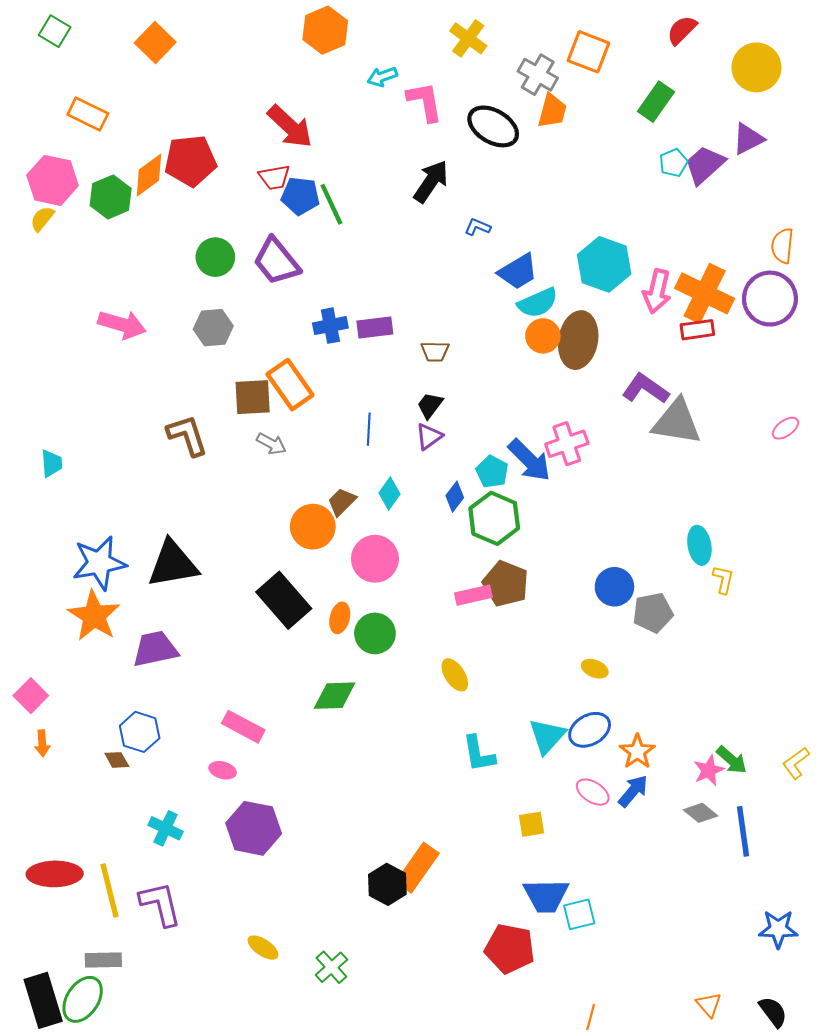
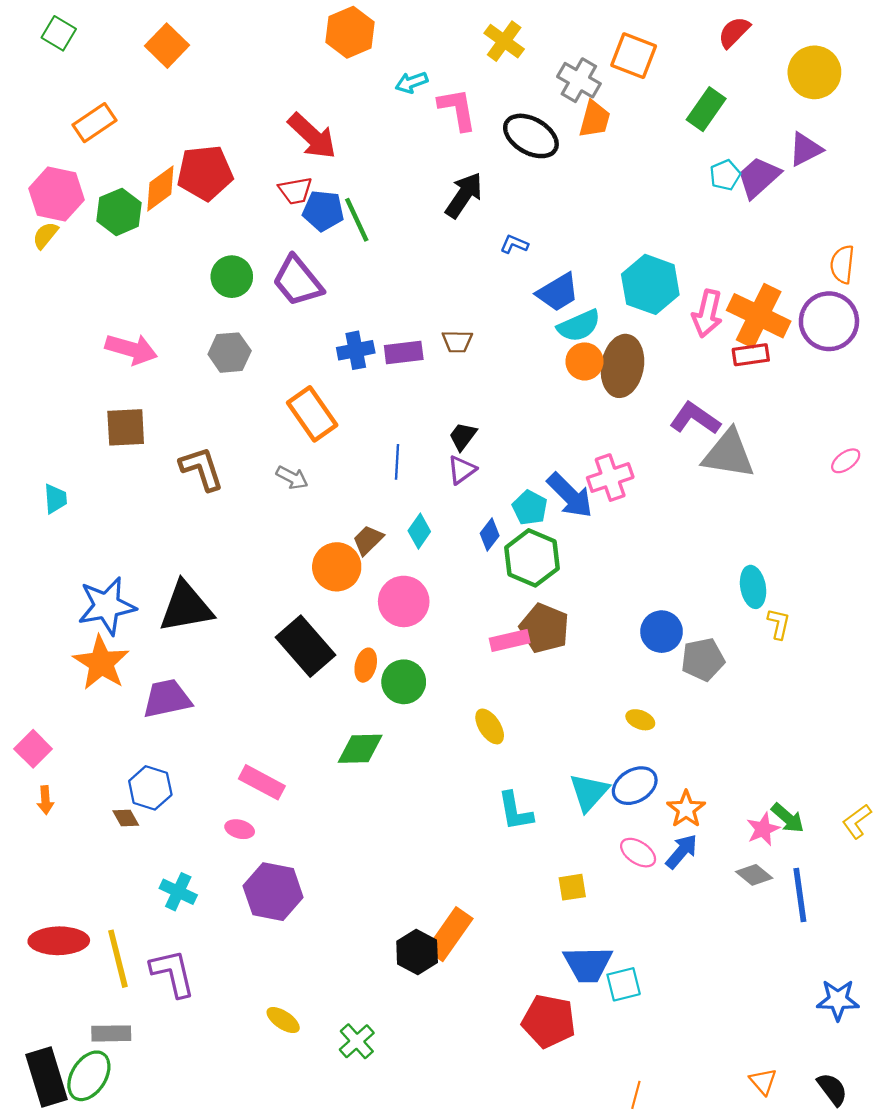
orange rectangle: (88, 114) -> (94, 123), turned -60
brown trapezoid: (435, 351) -> (457, 341), moved
brown square: (253, 397) -> (126, 427), moved

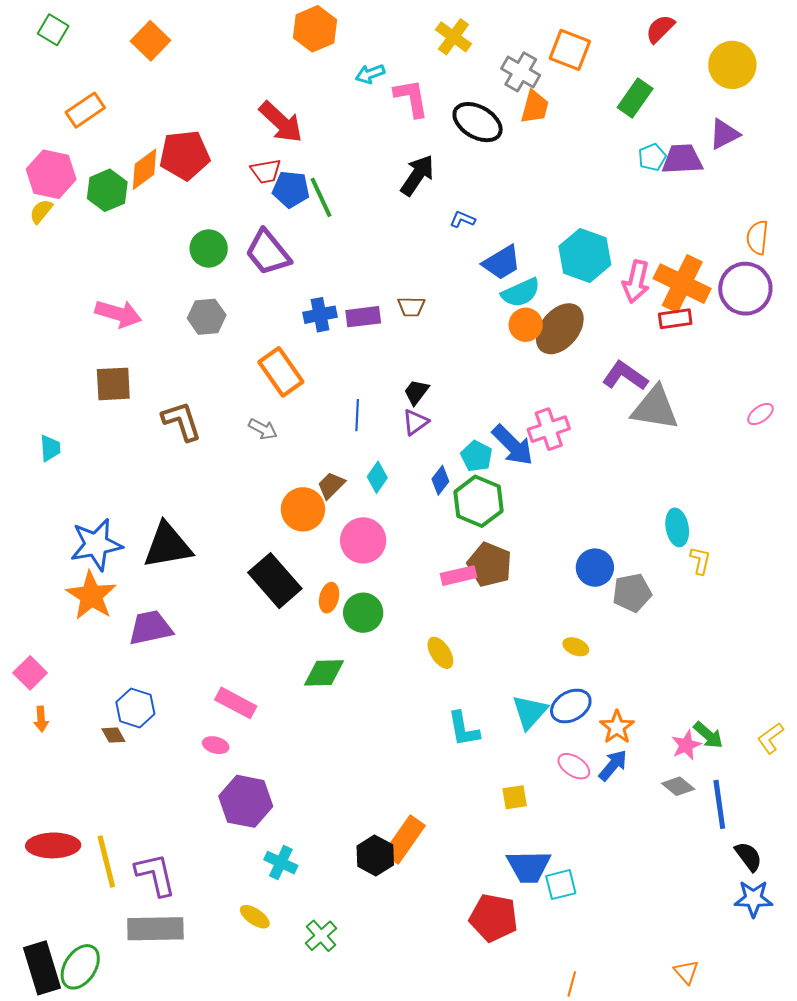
purple trapezoid: (759, 177) -> (682, 159), turned 39
brown ellipse: (622, 366) -> (560, 329), turned 30
cyan cross: (178, 892) -> (281, 863), moved
gray rectangle: (111, 1033) -> (155, 929), moved, size x1.6
black semicircle: (832, 1089) -> (748, 856), moved

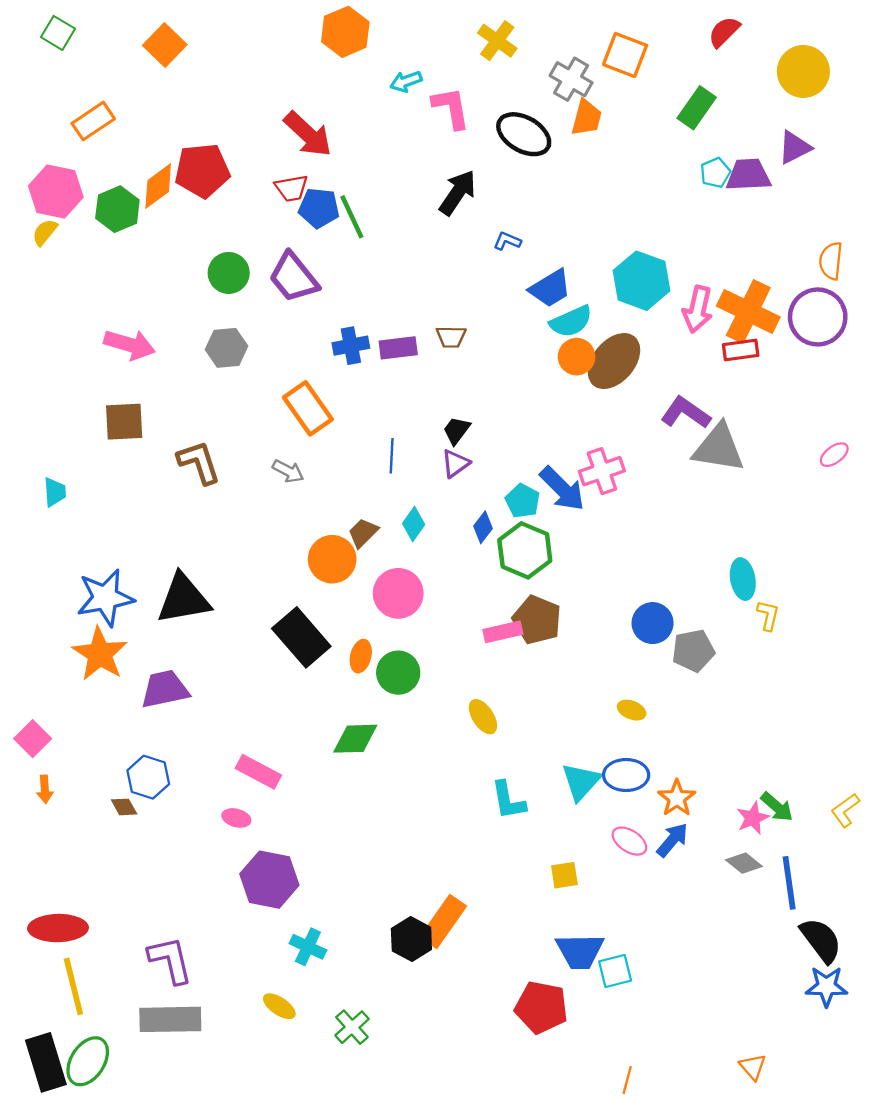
blue ellipse: (571, 706) -> (626, 775), turned 30
black semicircle: (748, 856) -> (821, 940), size x1.4
yellow line: (106, 862) -> (73, 986), moved

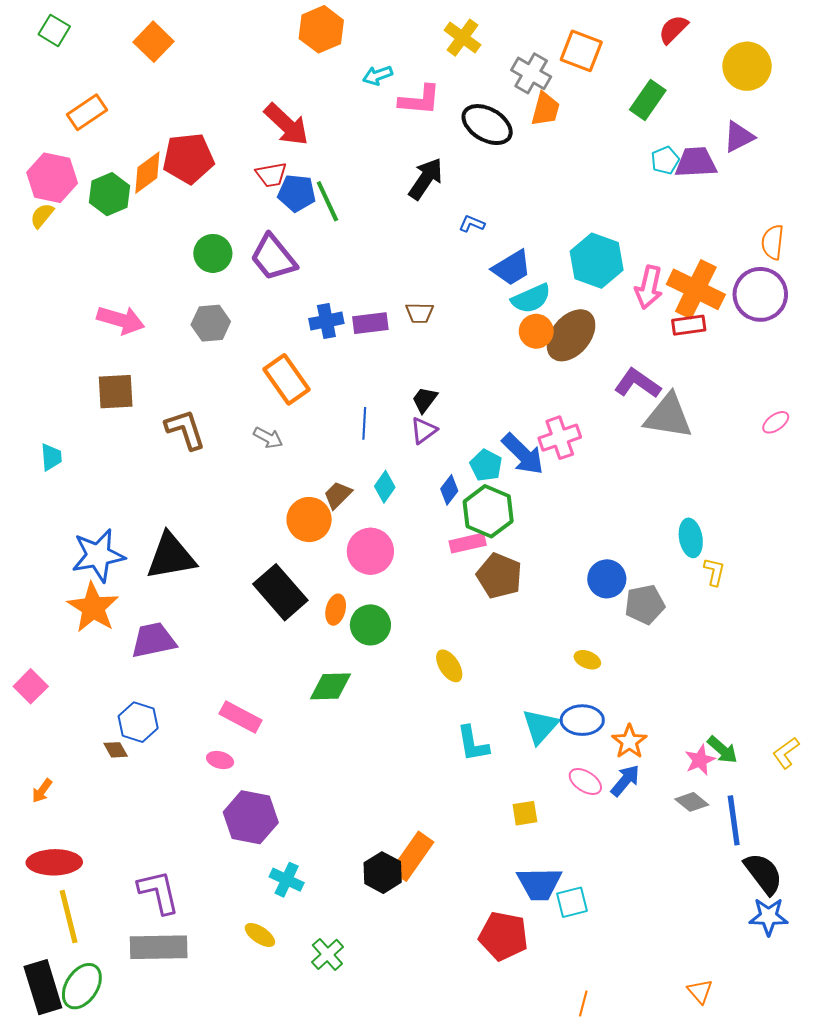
pink L-shape: (451, 108) -> (420, 100), turned 105
pink rectangle: (503, 632) -> (468, 543), moved
orange arrow: (45, 789) -> (42, 791), moved, turned 40

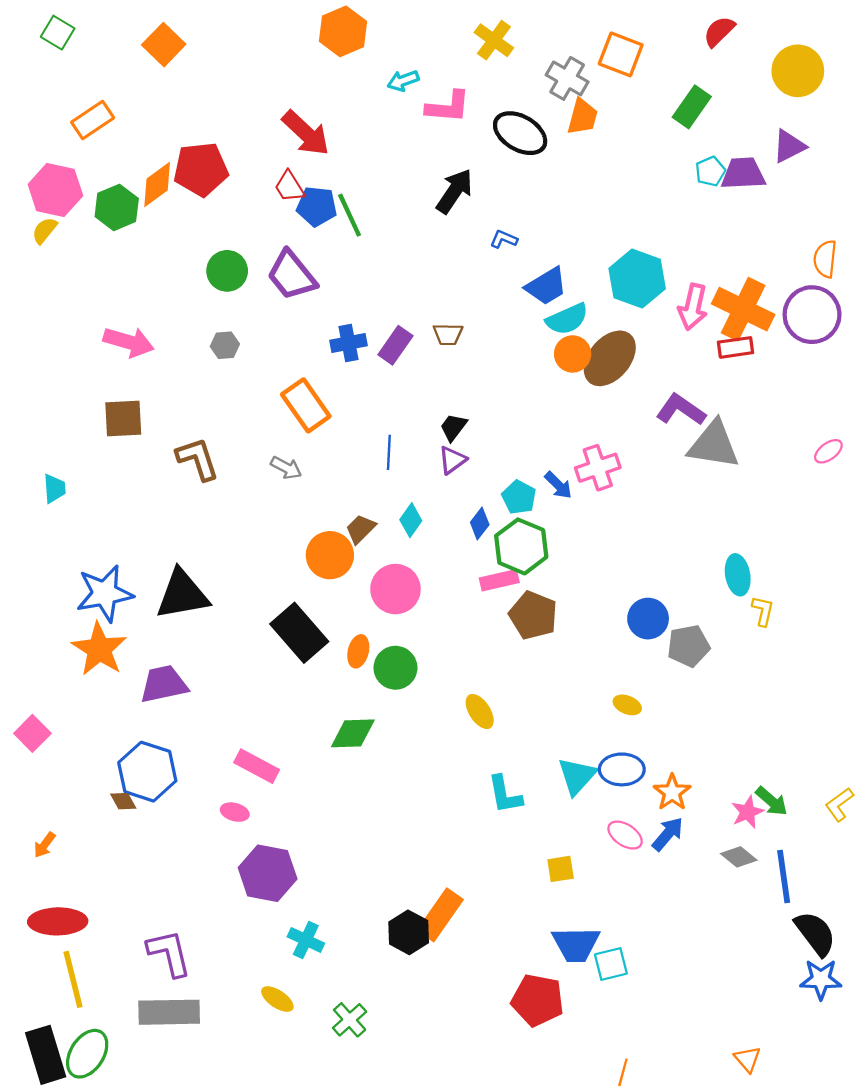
red trapezoid: (271, 175) -> (289, 187), turned 68
gray hexagon: (211, 323) -> (225, 345), size x0.7
purple rectangle: (370, 323) -> (395, 345), turned -48
blue arrow: (523, 454) -> (558, 485), size x0.6
blue hexagon: (138, 722) -> (147, 772), size x1.4

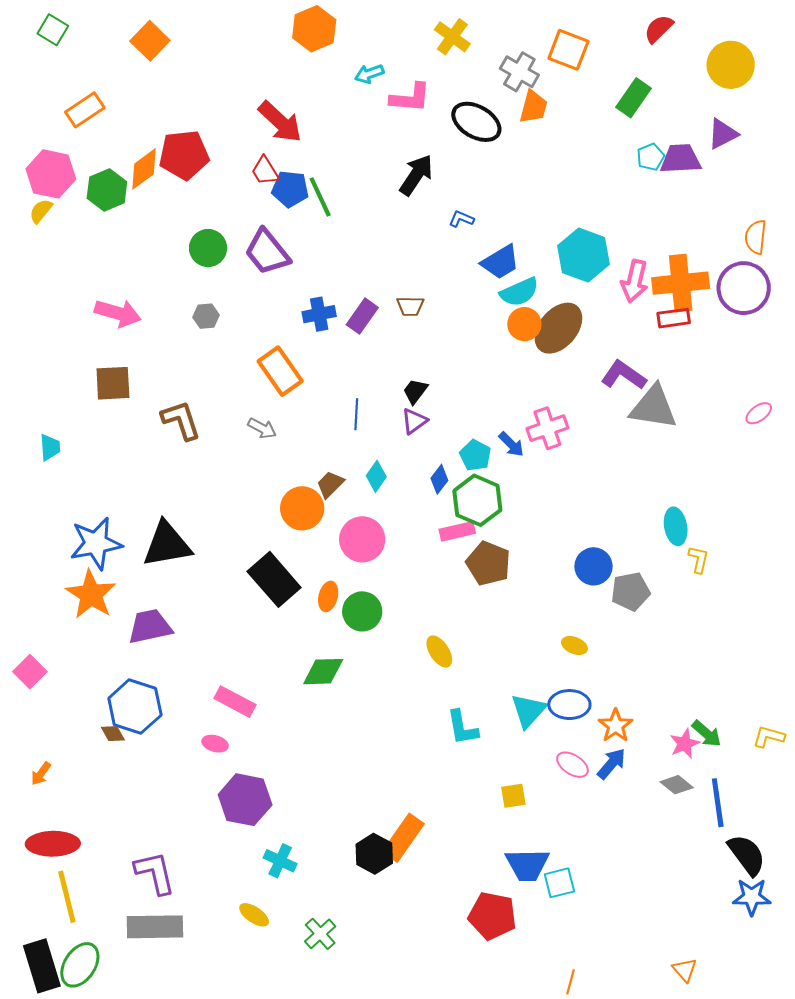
orange cross: (743, 309) -> (681, 283), turned -32
yellow L-shape: (839, 804) -> (769, 737), turned 52

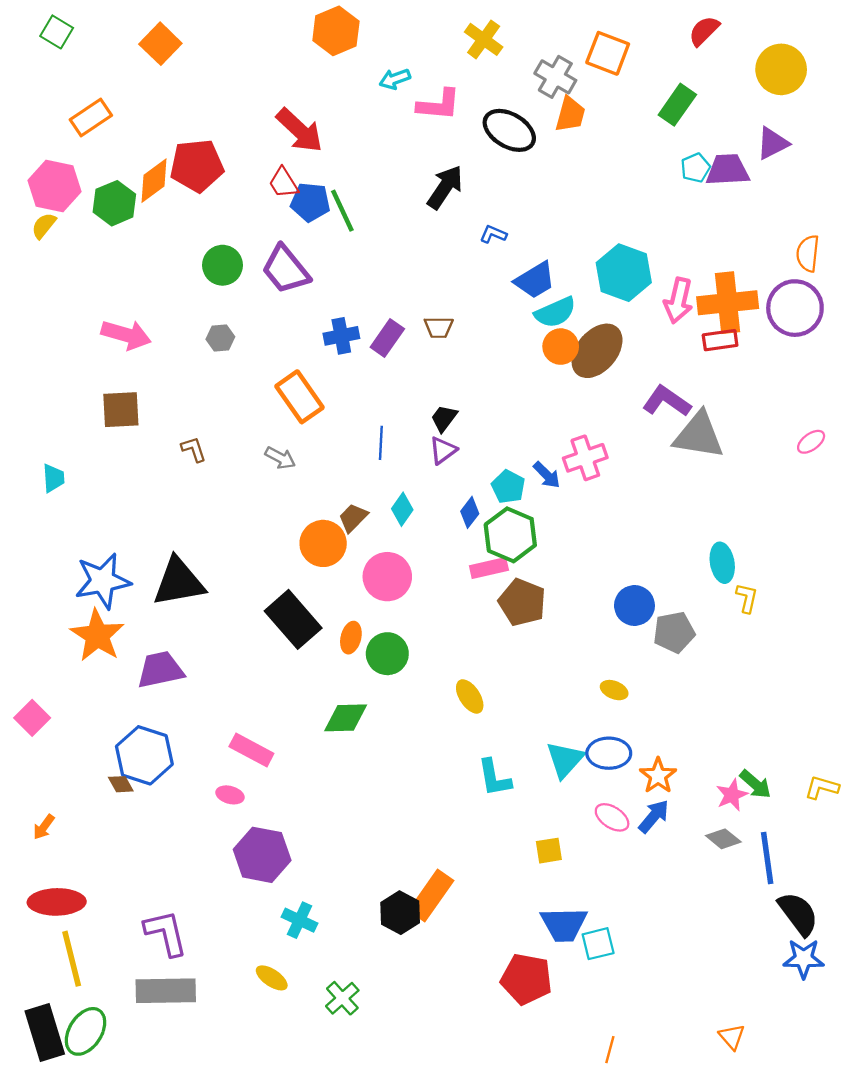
brown L-shape: (181, 420) -> (194, 449), size x0.6

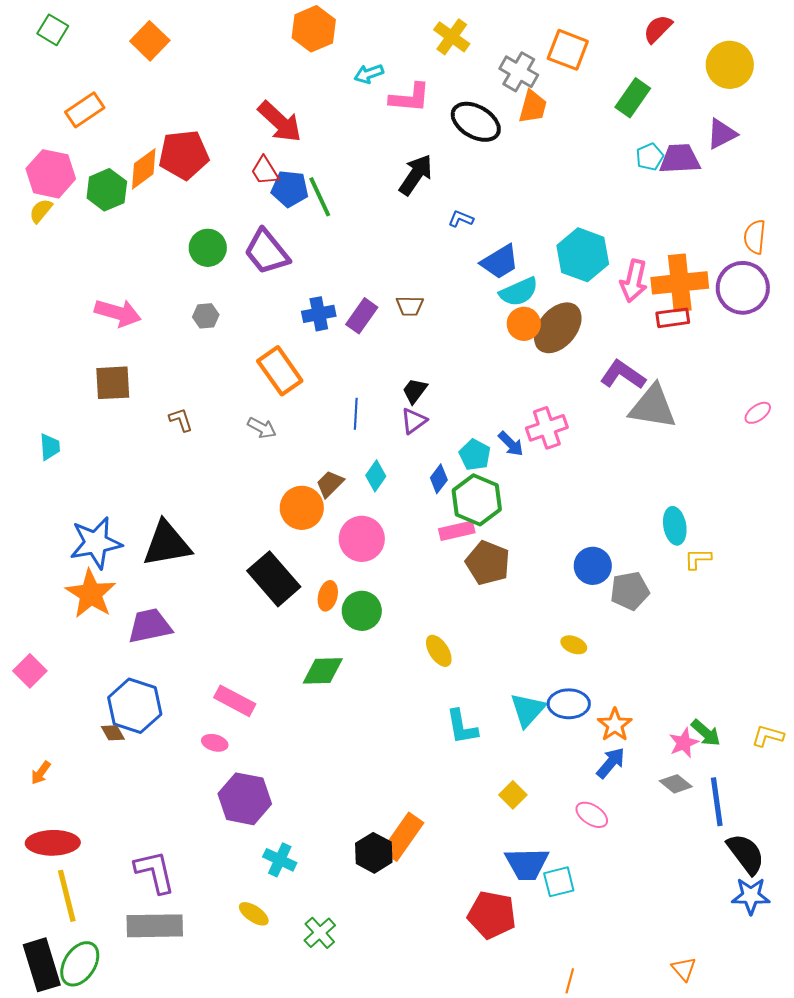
yellow L-shape: (747, 598) -> (698, 559), turned -104
pink ellipse: (612, 817) -> (592, 815), moved
yellow square: (549, 851) -> (513, 795), turned -36

